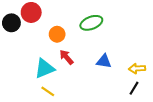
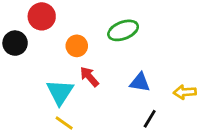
black circle: (11, 23) -> (15, 43), moved
cyan triangle: (45, 69) -> (60, 92), turned -35
black line: (134, 88) -> (150, 119), moved

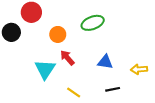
black line: (150, 119) -> (113, 89), turned 48
yellow line: (64, 123) -> (74, 93), moved

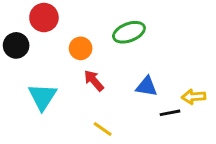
cyan triangle: (45, 69) -> (42, 97), moved
black line: (113, 89) -> (170, 113), moved

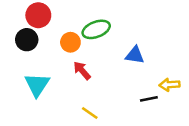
green ellipse: (129, 32) -> (96, 29), moved
black circle: (16, 45) -> (27, 40), moved
blue triangle: (147, 86) -> (135, 55), moved

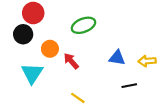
orange circle: (70, 42) -> (50, 49), moved
blue triangle: (135, 55) -> (117, 58), moved
yellow arrow: (169, 85) -> (147, 61), moved

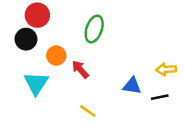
green ellipse: (83, 25) -> (94, 29), turned -50
blue triangle: (117, 58) -> (132, 86), moved
black line: (129, 86) -> (160, 97), moved

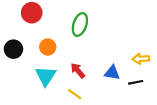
black circle: (26, 39) -> (13, 49), moved
red arrow: (80, 69) -> (78, 71), moved
cyan triangle: (36, 83) -> (46, 76), moved

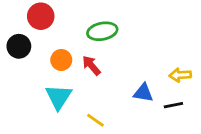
green ellipse: (80, 24) -> (102, 31), turned 60
black circle: (13, 49) -> (19, 46), moved
red arrow: (78, 71) -> (91, 65), moved

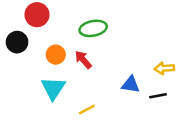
yellow line: (95, 120) -> (87, 109), turned -63

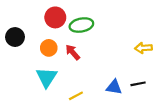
red circle: (37, 15) -> (55, 17), moved
yellow arrow: (164, 68) -> (143, 48), moved
blue triangle: (131, 85) -> (114, 87), moved

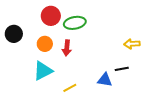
red arrow: (73, 52) -> (67, 48), turned -133
cyan triangle: (47, 77) -> (43, 71), turned 30
black line: (138, 84) -> (122, 69), moved

